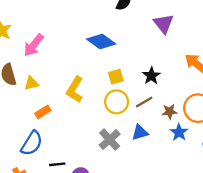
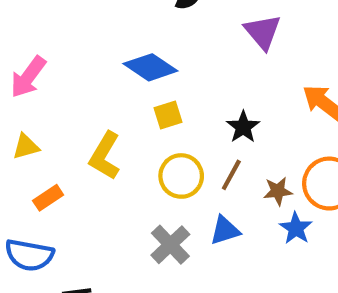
yellow square: (116, 77) -> (168, 115), moved
brown line: (144, 102) -> (231, 175), turned -30
blue semicircle: (32, 143) -> (29, 255), turned 70

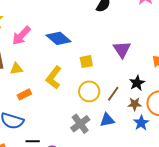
purple triangle: (263, 32) -> (122, 49), moved
blue diamond: (150, 67) -> (59, 38), moved
black star: (243, 127) -> (137, 83), moved

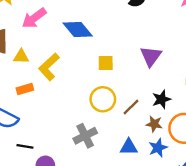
yellow L-shape: (54, 78) -> (49, 67), moved
blue triangle: (107, 120) -> (129, 147), moved

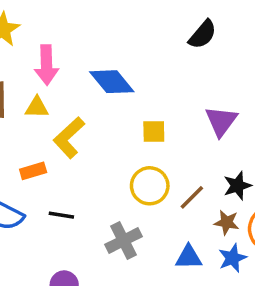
pink arrow: (34, 18) -> (47, 65), turned -55
yellow triangle: (21, 57) -> (37, 107), moved
black line: (25, 146) -> (61, 215), moved

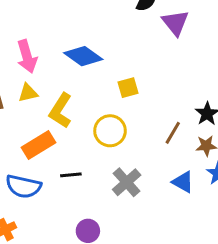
purple triangle: (221, 121) -> (175, 23), moved
orange rectangle: (33, 171) -> (39, 145), size x1.5
yellow circle: (150, 186) -> (110, 131), moved
blue triangle: (189, 257) -> (183, 182), turned 45

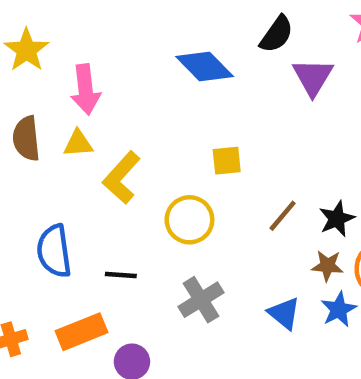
blue diamond: (83, 56) -> (205, 67), moved
brown line: (173, 133) -> (283, 216), moved
orange rectangle: (39, 145) -> (81, 332), moved
blue semicircle: (23, 186) -> (54, 251), moved, turned 60

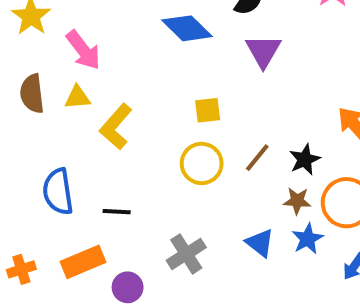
purple triangle: (313, 77) -> (263, 51), moved
pink arrow: (86, 90) -> (83, 50), turned -30
yellow circle: (189, 220) -> (202, 163), moved
gray cross: (201, 300) -> (186, 254), moved

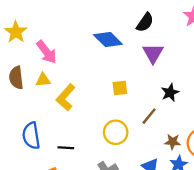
black star: (305, 160) -> (170, 93), moved
yellow circle: (202, 163) -> (116, 132), moved

